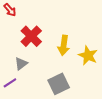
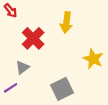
yellow arrow: (64, 45) -> (66, 22), moved

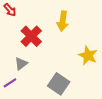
gray square: (62, 89) -> (59, 84), turned -30

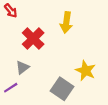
yellow star: (88, 55) -> (86, 71), moved

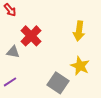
yellow arrow: (66, 22) -> (79, 31), moved
gray triangle: (22, 67) -> (13, 52), moved, turned 48

